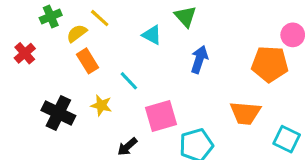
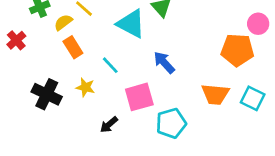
cyan triangle: (152, 35) -> (131, 24), size x1.6
blue arrow: (199, 59) -> (164, 62), moved, turned -60
cyan square: (287, 139) -> (253, 98), moved

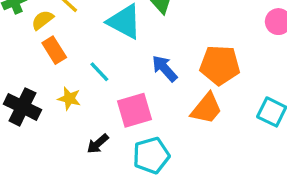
orange pentagon: (237, 50) -> (220, 65), moved
orange trapezoid: (215, 94) -> (206, 109), moved, turned -56
cyan pentagon: (171, 123) -> (151, 155), moved

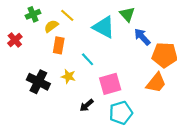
orange rectangle: (54, 50) -> (59, 45), turned 42
blue arrow: (165, 68) -> (142, 37), moved

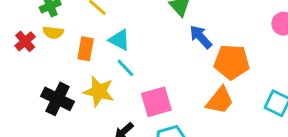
yellow semicircle: (51, 26) -> (53, 32), moved, turned -136
cyan triangle: (104, 27) -> (119, 40), moved, size x0.7
yellow star: (68, 76) -> (99, 91), size x1.5

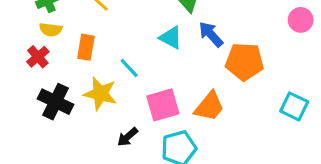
cyan triangle: (119, 40) -> (171, 38), moved
red cross: (25, 41) -> (38, 57), moved
orange trapezoid: (220, 100) -> (209, 106), moved

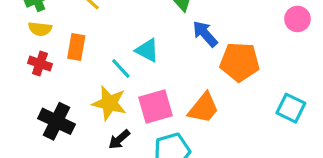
cyan triangle: (171, 38) -> (147, 50), moved
red cross: (38, 57) -> (40, 64), moved, turned -30
yellow star: (100, 94) -> (109, 103), moved
black cross: (55, 102) -> (56, 121), moved

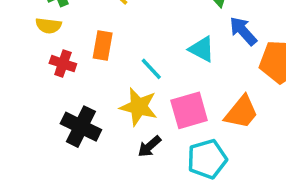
yellow semicircle: (40, 29) -> (48, 26), moved
cyan triangle: (147, 50) -> (202, 49), moved

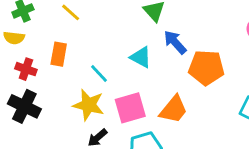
black cross: (81, 127) -> (24, 106), moved

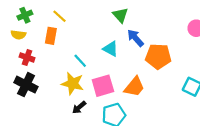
orange rectangle: (59, 54) -> (51, 36), moved

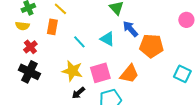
red cross: (27, 57) -> (30, 47), turned 32
cyan line: (80, 61) -> (79, 42), moved

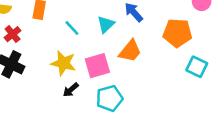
cyan triangle: (107, 39) -> (106, 24), turned 49
orange pentagon: (151, 46) -> (177, 33), moved
orange trapezoid: (129, 74) -> (130, 51), moved

